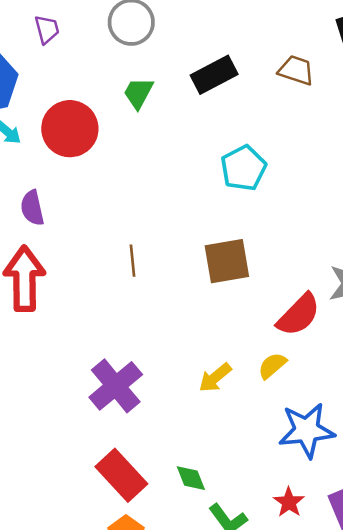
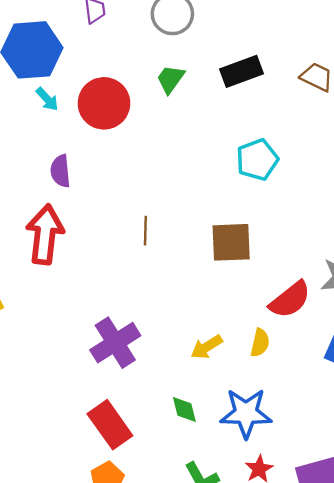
yellow semicircle: (272, 366) -> (260, 343), turned 136
blue star: (307, 430) -> (246, 413), moved
green diamond: (191, 478) -> (184, 409), moved

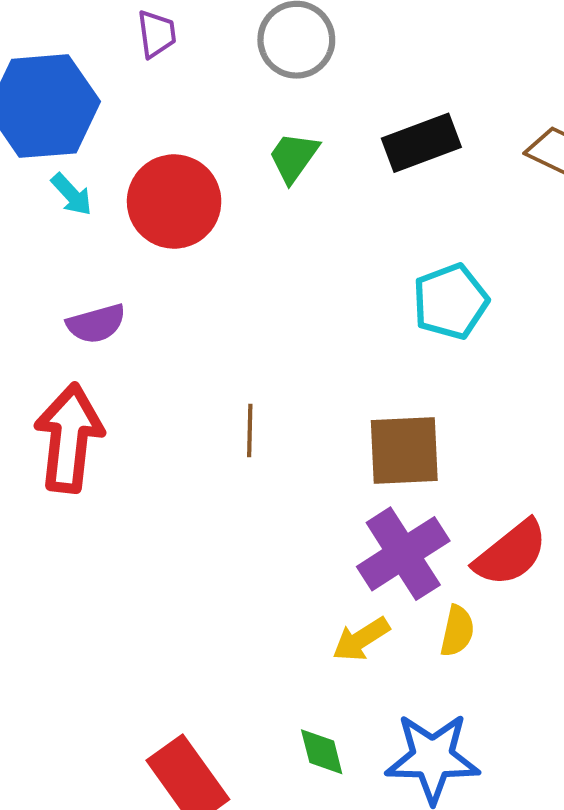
purple semicircle: (60, 171) -> (96, 324), turned -100
purple cross: (115, 343) -> (403, 554), moved

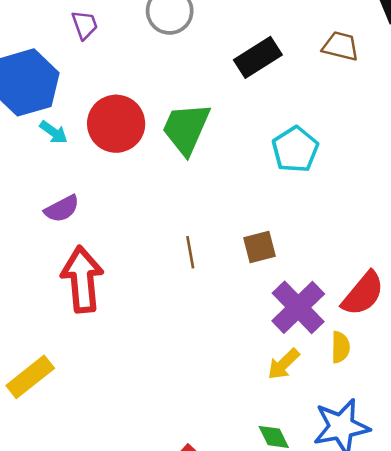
green trapezoid: (294, 157) -> (186, 129), moved, size x1.6
purple semicircle: (96, 324) -> (62, 209), moved
brown square: (404, 450) -> (259, 247), moved, size x0.7

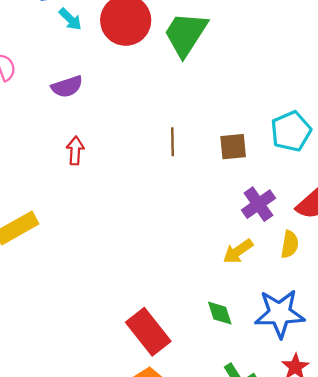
cyan pentagon: (295, 149) -> (291, 131), moved
red arrow: (82, 279) -> (75, 151), size x0.5
purple cross: (298, 307) -> (258, 204), size x0.7

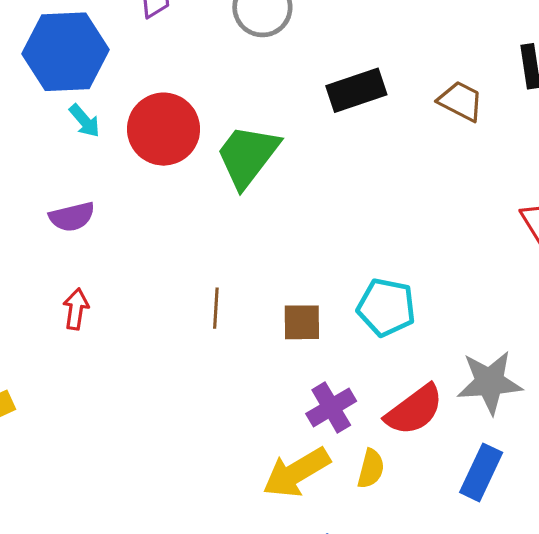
cyan pentagon: (291, 131) -> (386, 307), turned 30
yellow arrow: (238, 251) -> (296, 472), size x1.5

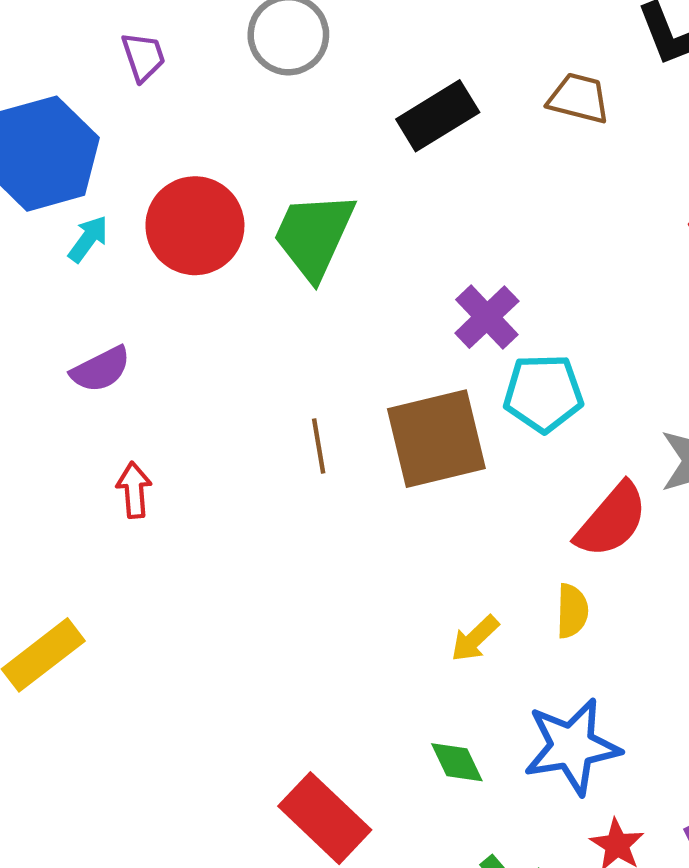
cyan arrow: (85, 121) -> (88, 239), turned -90
brown square: (302, 322) -> (436, 439), size x1.8
purple cross: (331, 407) -> (487, 317), moved
yellow arrow: (296, 472) -> (475, 639), size x0.6

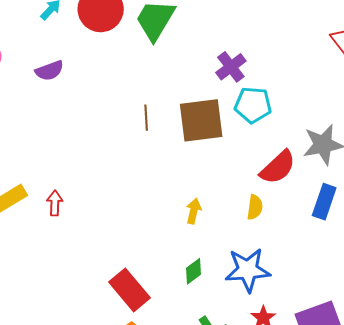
red arrow: (134, 490) -> (55, 203), moved
yellow arrow: (475, 639) -> (194, 211), moved, turned 140
green diamond: (457, 762) -> (193, 271), turned 72

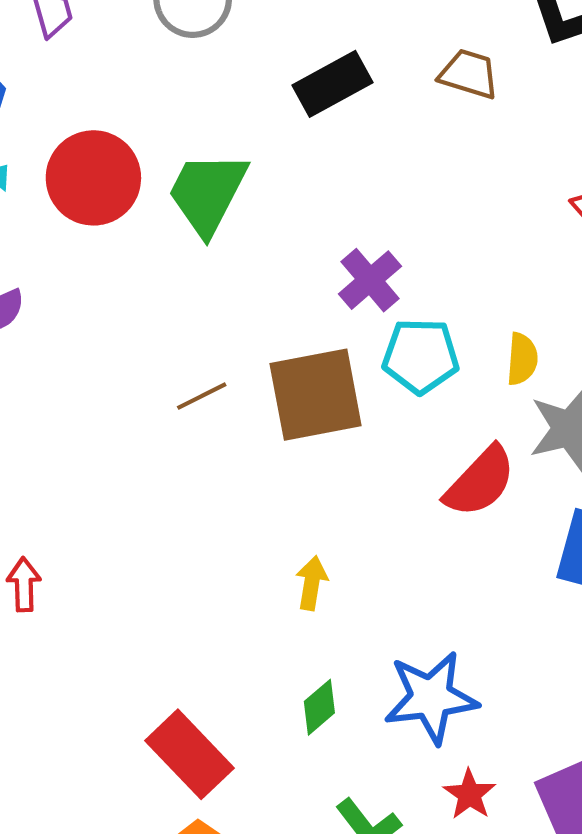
brown line: (146, 118) -> (202, 396), turned 70
yellow semicircle: (255, 207) -> (522, 359), moved

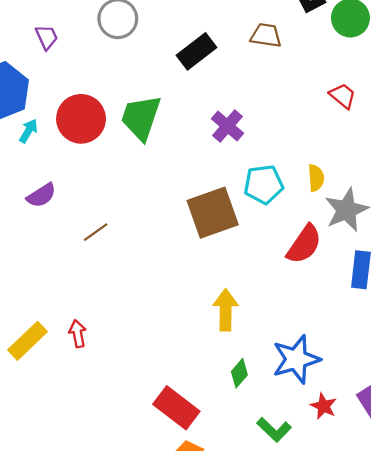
purple cross: (370, 280) -> (228, 126), moved
brown line: (202, 396) -> (96, 232), moved
yellow arrow: (312, 583) -> (226, 310), size x1.5

